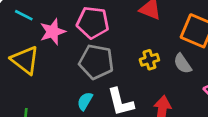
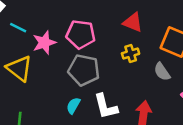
yellow cross: (149, 60) -> (131, 53), moved

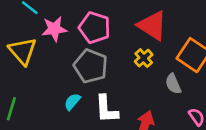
red triangle: (133, 22) -> (152, 25), size x1.4
yellow cross: (131, 53) -> (144, 58), turned -35

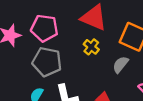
gray semicircle: (173, 84) -> (121, 65), turned 72

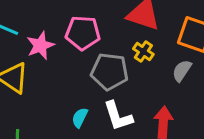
gray pentagon: (47, 62) -> (110, 72), moved

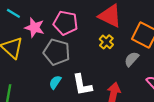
pink star: (40, 45) -> (34, 28), turned 30
gray pentagon: (110, 72) -> (57, 52), moved

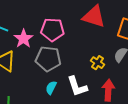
pink star: (34, 28) -> (24, 39), turned 30
yellow cross: (106, 42) -> (98, 63), moved

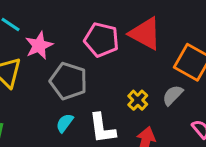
pink pentagon: (52, 30) -> (102, 40), moved

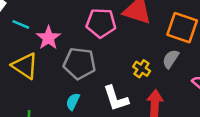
cyan semicircle: (65, 123) -> (73, 102), moved

